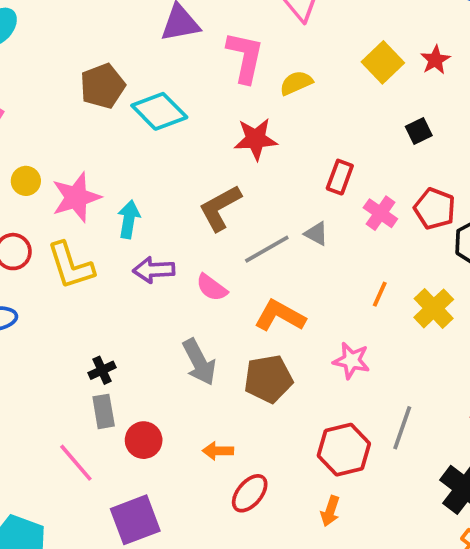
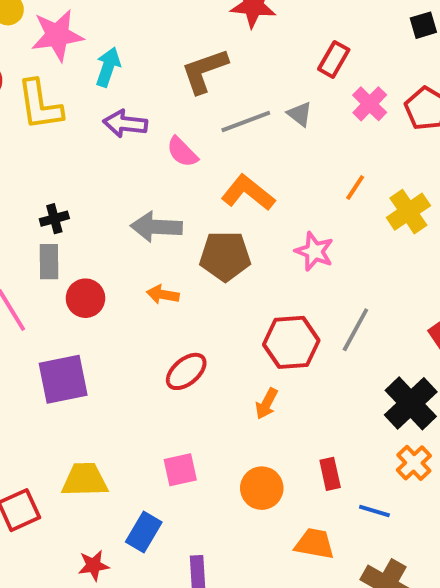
gray arrow: (199, 362) -> (156, 227), turned 111
orange arrow: (218, 451) -> (163, 295), moved

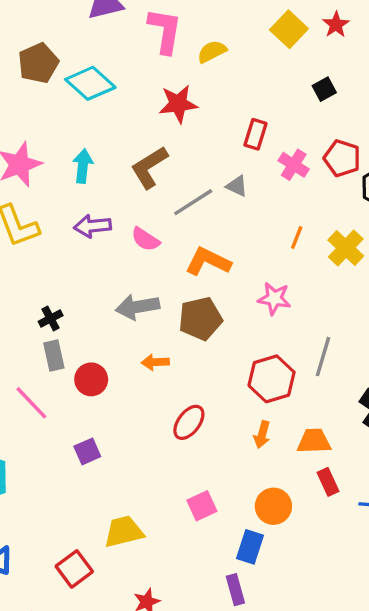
cyan arrow: (108, 67) -> (83, 166), moved
purple square: (63, 379) -> (87, 451), size x0.6
blue rectangle: (144, 532) -> (250, 547), moved
orange trapezoid: (315, 544) -> (314, 441), moved

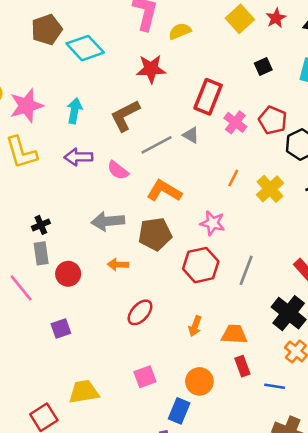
red rectangle: (255, 134) -> (208, 97), size x1.5
red hexagon: (272, 379) -> (201, 265), moved

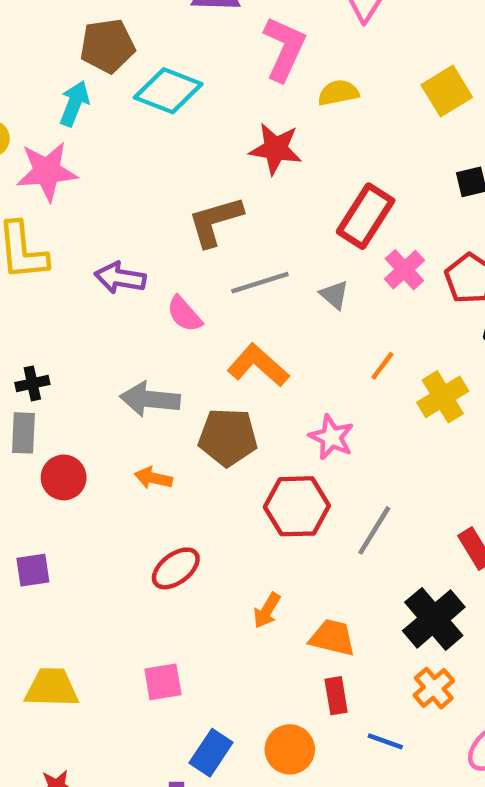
cyan diamond: (85, 48) -> (168, 91), turned -36
cyan arrow: (75, 111) -> (74, 104), moved
gray triangle: (191, 135) -> (334, 295), moved
orange circle: (199, 381) -> (290, 749), moved

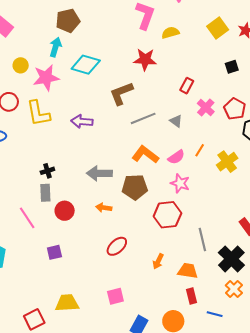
cyan diamond: (168, 91) -> (86, 65), moved
red rectangle: (366, 216) -> (187, 86), size x0.6
pink semicircle: (184, 314) -> (176, 157), moved, turned -78
gray line: (374, 530) -> (202, 239), moved, turned -40

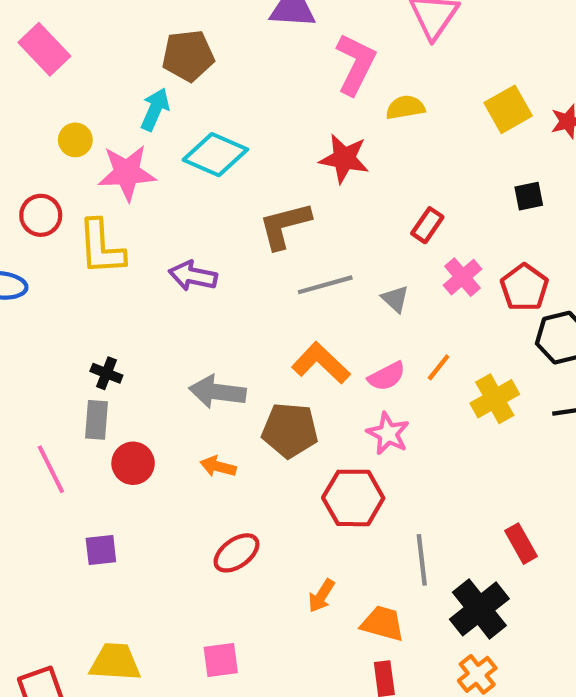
black cross: (47, 171) -> (106, 373), turned 32

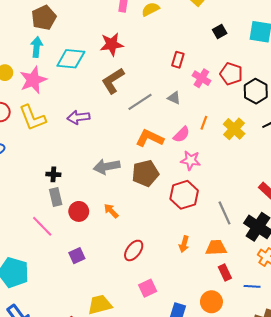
red star: (344, 159) -> (112, 44), moved
orange arrow: (218, 467) -> (111, 211), moved, turned 49
red ellipse: (236, 553) -> (134, 250), moved

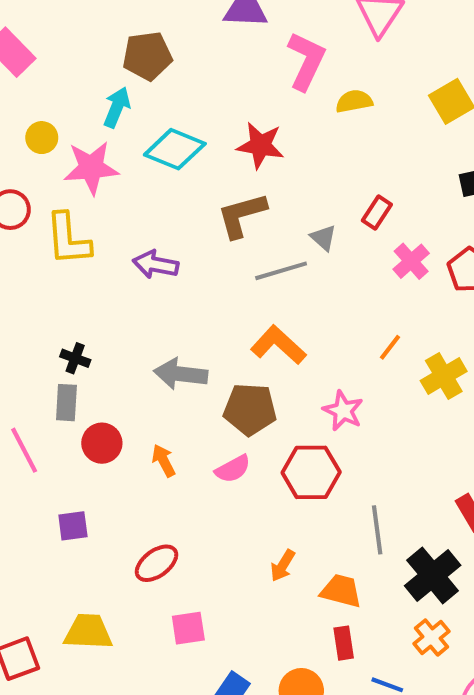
gray triangle: (174, 98) -> (323, 238), moved
pink semicircle: (181, 134) -> (233, 469), moved
red ellipse: (134, 250) -> (156, 563), moved

